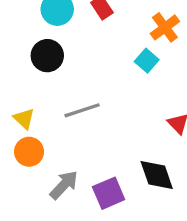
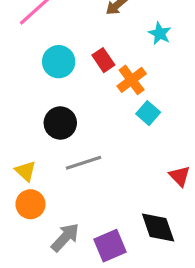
orange cross: (165, 27) -> (132, 80), moved
black circle: (47, 56) -> (60, 123), moved

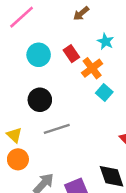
cyan star: (160, 34) -> (105, 41), moved

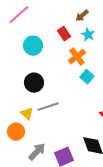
brown arrow: (81, 13) -> (82, 16), moved
red rectangle: (71, 54) -> (64, 34), moved
yellow triangle: (14, 135) -> (27, 114), moved

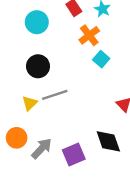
yellow triangle: (27, 114) -> (30, 103), turned 32
orange circle: (16, 132) -> (17, 138), moved

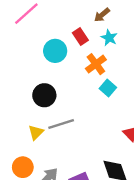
cyan circle: (37, 22) -> (55, 51), moved

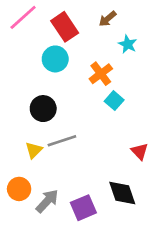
red rectangle: (80, 37) -> (65, 27), moved, size x1.5
cyan star: (109, 38) -> (128, 44), moved

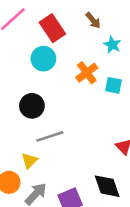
brown arrow: (107, 19) -> (93, 20), turned -90
cyan square: (114, 101) -> (114, 85), moved, turned -30
yellow triangle: (34, 150) -> (29, 161), moved

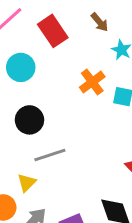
cyan circle: (43, 59) -> (21, 67), moved

